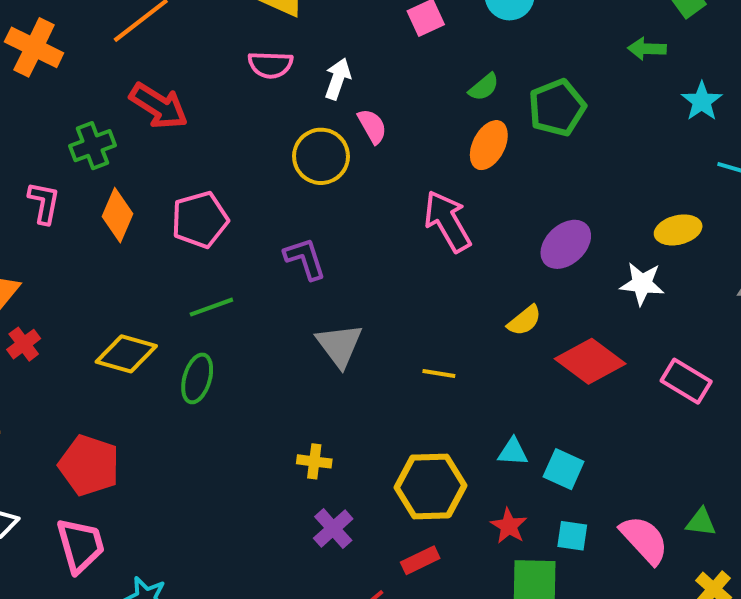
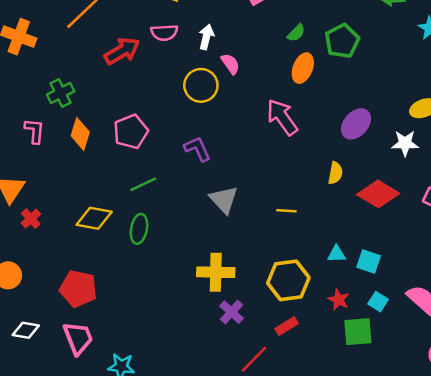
red arrow: (159, 106) -> (122, 51), moved, turned -57
yellow semicircle: (524, 320) -> (335, 173), turned -35
yellow cross: (314, 461) -> (216, 272), size x1.8
cyan square: (572, 536) -> (378, 302), turned 30

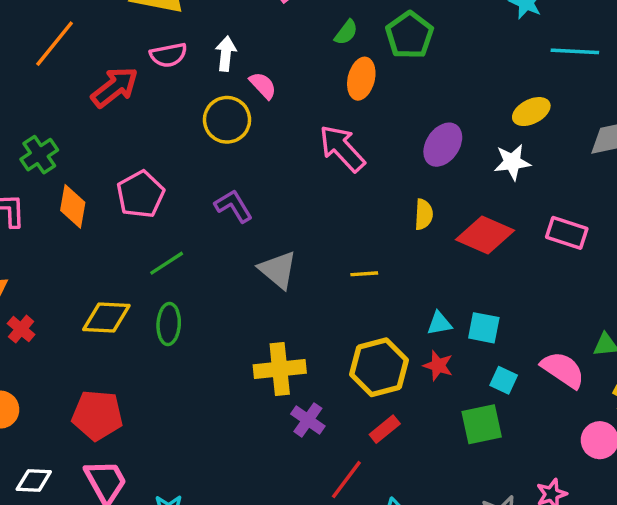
red star: (339, 300) -> (438, 366), moved

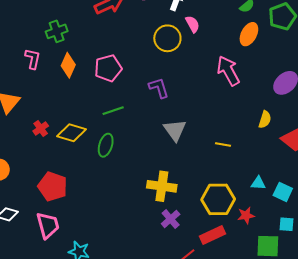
red cross: (21, 329) -> (41, 128), moved
red star: (438, 366) -> (246, 215), moved, turned 30
cyan square: (504, 380) -> (286, 224), turned -35
red rectangle: (385, 429) -> (212, 235), size x1.4

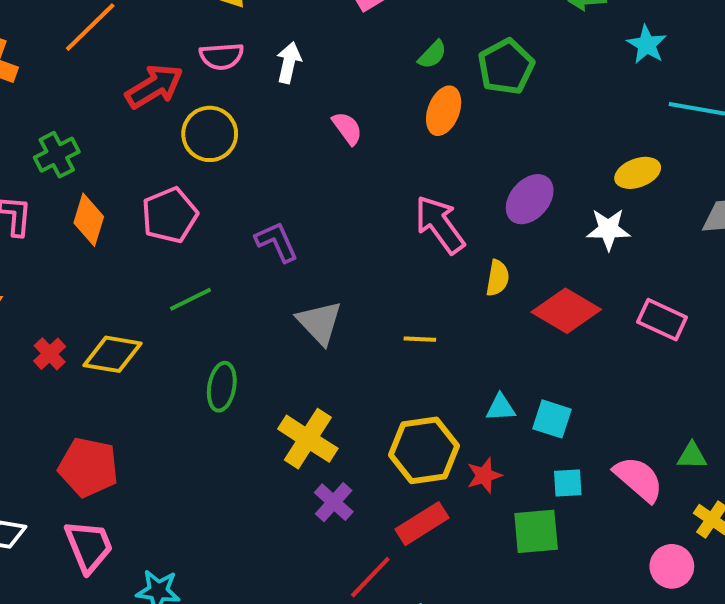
pink semicircle: (193, 24) -> (347, 128), moved
yellow circle: (167, 38) -> (210, 134), moved
pink arrow: (228, 71) -> (440, 224), moved
green ellipse: (106, 145) -> (222, 387), moved
yellow cross: (162, 186) -> (308, 439), turned 32

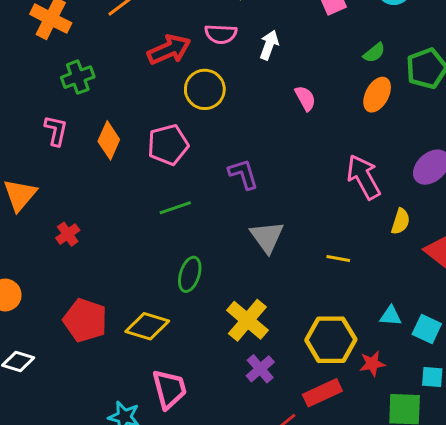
green cross: (57, 155) -> (78, 77), moved
yellow diamond: (112, 354) -> (147, 326), moved
pink trapezoid: (89, 546) -> (169, 389), moved

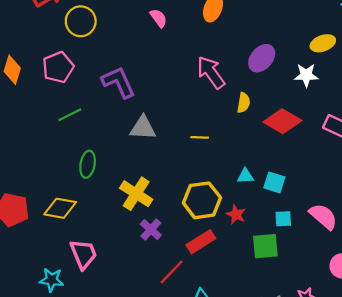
purple L-shape: (243, 174) -> (119, 82), size x1.4
gray triangle: (267, 237) -> (143, 128), turned -44
red star: (372, 364) -> (236, 214), turned -30

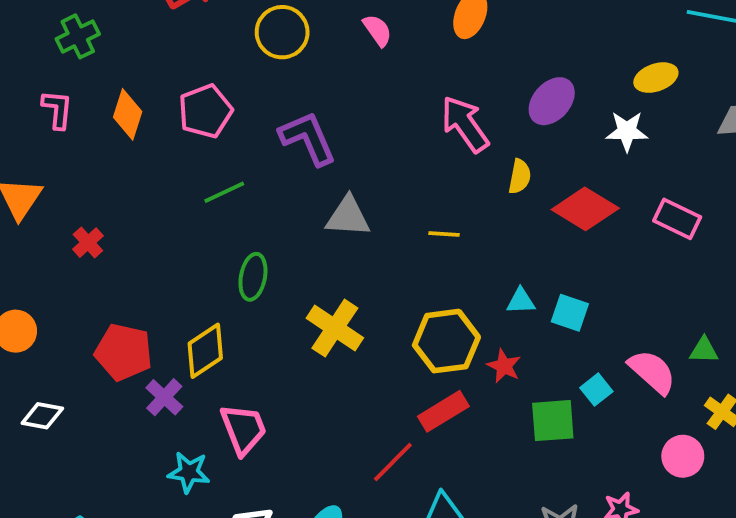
yellow circle: (81, 21) -> (282, 32), moved
yellow diamond: (60, 208) -> (205, 351), turned -44
cyan square: (283, 219) -> (596, 390), moved, turned -36
purple cross: (151, 230) -> (164, 397), moved

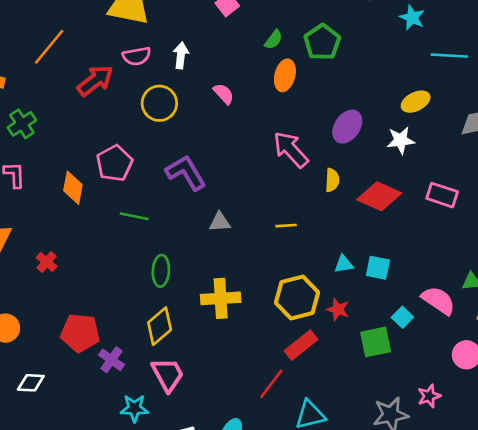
orange diamond: (128, 114) -> (73, 188), moved
green line: (224, 192) -> (134, 216), turned 44
gray triangle: (348, 216) -> (220, 222), size x0.7
yellow cross: (335, 328) -> (221, 298), turned -30
yellow diamond: (205, 351) -> (160, 326), moved

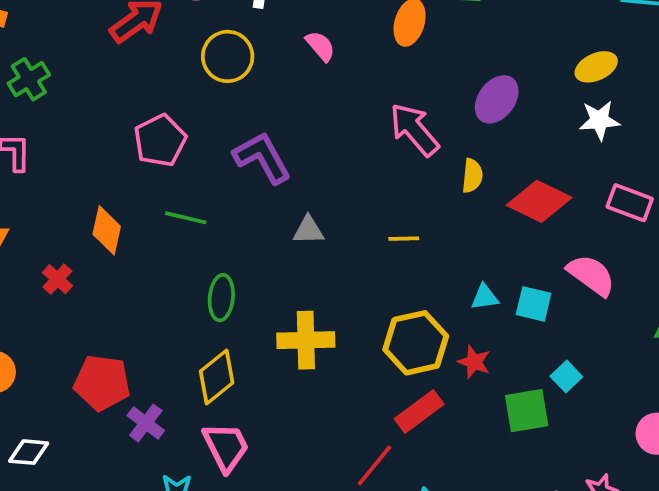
white star: (401, 140) -> (599, 120), moved
orange diamond: (73, 188) -> (107, 230), moved
pink semicircle: (438, 300) -> (591, 275), moved

